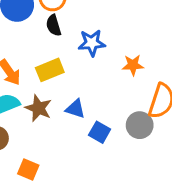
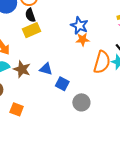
blue star: (92, 43) -> (79, 25), moved, turned 30
yellow rectangle: (50, 70) -> (31, 30), moved
gray circle: (140, 125) -> (81, 102), moved

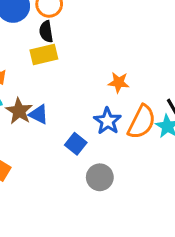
blue star: (79, 25) -> (108, 121), moved
blue triangle: (46, 69) -> (39, 114), moved

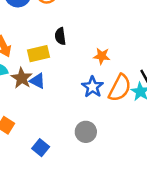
black semicircle: (46, 32) -> (60, 36), moved
yellow rectangle: (44, 55) -> (38, 54), moved
blue square: (76, 144) -> (41, 148), moved

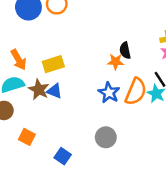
black semicircle: (60, 36) -> (125, 50), moved

